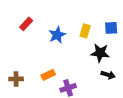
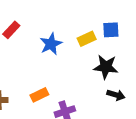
blue square: (111, 28) -> (111, 30), moved
yellow rectangle: (85, 31) -> (87, 39), turned 48

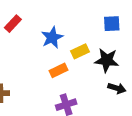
yellow rectangle: (87, 39) -> (80, 51), moved
orange rectangle: (39, 95) -> (59, 70), moved

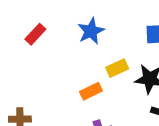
blue star: (52, 37) -> (91, 31), moved

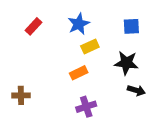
yellow rectangle: (117, 68) -> (90, 46), moved

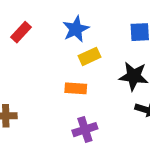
orange rectangle: (79, 73) -> (76, 88), turned 30

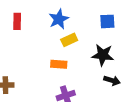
red rectangle: (21, 32) -> (17, 21), turned -42

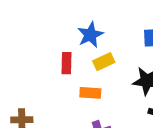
red rectangle: (17, 21) -> (66, 63), moved

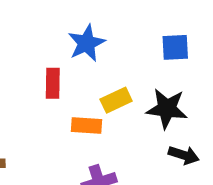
yellow rectangle: (104, 62) -> (116, 100), moved

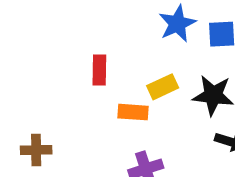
blue star: (87, 43) -> (177, 24), moved

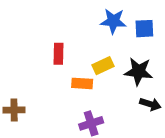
blue star: (177, 24) -> (113, 21), turned 30

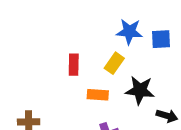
yellow rectangle: (103, 66) -> (114, 63), moved, turned -30
black star: (139, 72) -> (140, 90), moved

